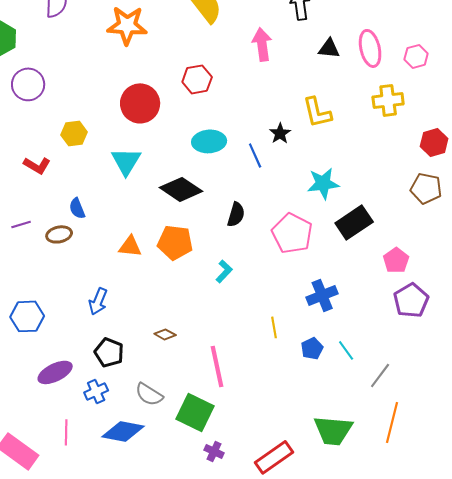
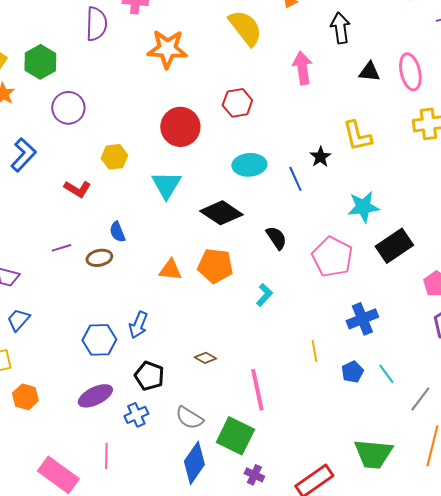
black semicircle: (236, 214) -> (276, 238), turned -50
blue hexagon: (27, 316) -> (99, 340), moved
blue diamond: (123, 431) -> (194, 463), moved, turned -66

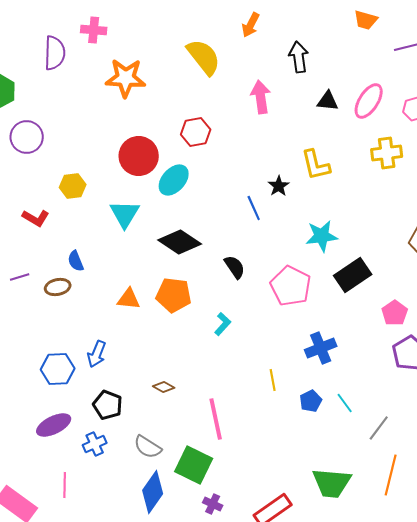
pink ellipse: (410, 72) -> (369, 101), turned 45
cyan ellipse: (249, 165) -> (174, 180), moved, turned -44

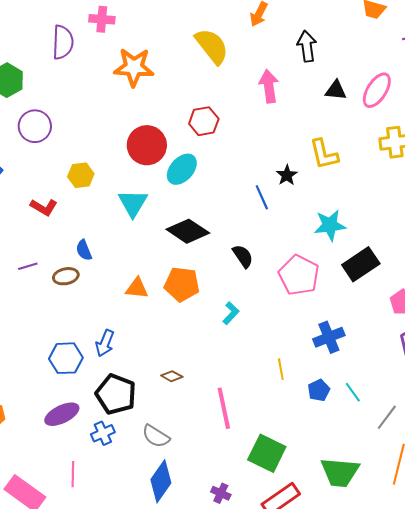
black pentagon: (108, 405) -> (116, 394), size x1.4
green square: (194, 465) -> (267, 453), moved

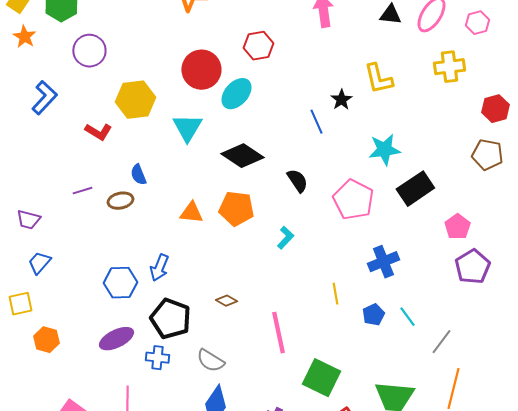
yellow hexagon: (81, 175) -> (135, 100), size x1.5
blue cross: (103, 433) -> (157, 358), turned 30

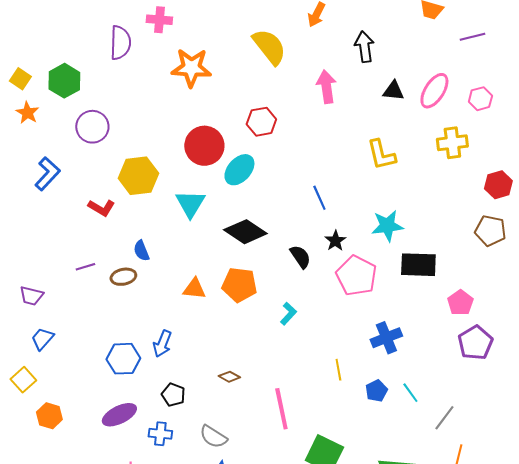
black star: (341, 100) -> (335, 241), moved
black rectangle: (415, 189) -> (418, 265), turned 36
yellow square: (20, 304) -> (23, 380), turned -30
black pentagon: (170, 319) -> (173, 395), size x0.6

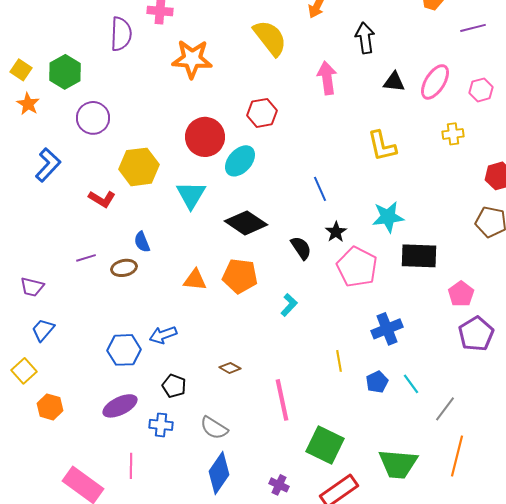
yellow cross: (452, 143) -> (453, 134), size x0.7
blue arrow: (162, 344) -> (163, 335), turned 48

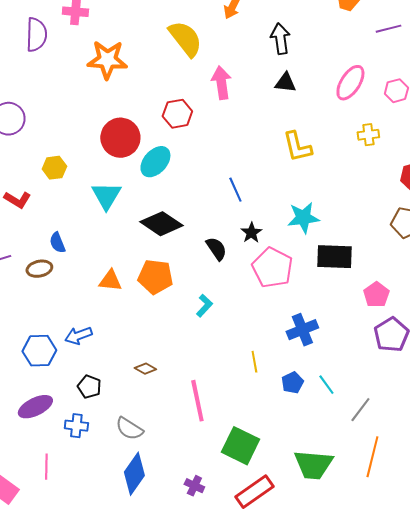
pink arrow: (327, 78) -> (221, 83), moved
black triangle: (394, 82) -> (285, 83), moved
yellow hexagon: (139, 167) -> (54, 168), size x0.6

